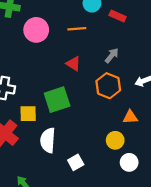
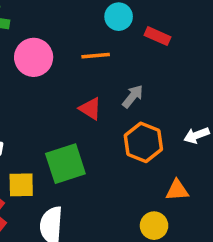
gray arrow: (112, 55) -> (133, 96), moved

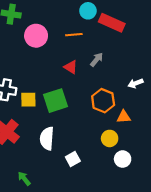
red rectangle: (158, 36) -> (112, 23), size x1.6
orange hexagon: (143, 142) -> (103, 101), moved
yellow square: (21, 185) -> (28, 100), moved

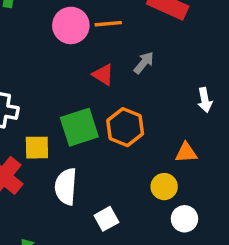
pink circle: (36, 36) -> (71, 25), moved
white arrow: (136, 83) -> (205, 100), turned -80
yellow square: (28, 100) -> (37, 148), moved
orange hexagon: (103, 101) -> (125, 127), moved

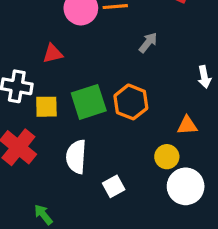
red triangle: (103, 75) -> (53, 53), moved, turned -45
yellow square: (37, 148) -> (46, 107), moved
white circle: (184, 219) -> (186, 186), size x1.5

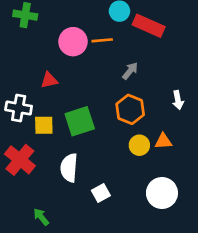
orange hexagon: (131, 102) -> (130, 109), moved
yellow circle: (167, 157) -> (139, 145), moved

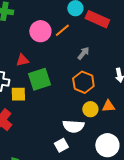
orange line: (102, 40) -> (62, 30), turned -35
green square: (80, 121) -> (39, 79), moved
white semicircle: (69, 168) -> (73, 126), moved, turned -90

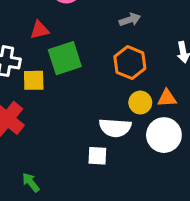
gray arrow: (83, 53) -> (130, 20), turned 32
white square: (61, 145) -> (97, 156), turned 32
white circle: (107, 145) -> (164, 135), moved

